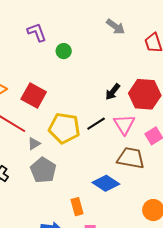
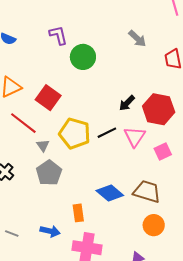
green circle: (64, 51) -> (83, 57), size x1.6
gray triangle: (34, 144) -> (43, 145), turned -40
brown trapezoid: (131, 158) -> (147, 192), moved

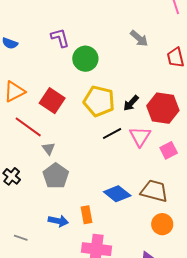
yellow pentagon: (75, 134) -> (99, 101), moved
blue arrow: (50, 231) -> (58, 221), moved

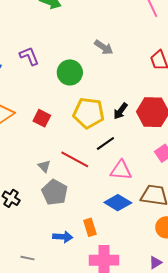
purple L-shape: (60, 38) -> (29, 56), moved
gray arrow: (139, 38) -> (104, 47), moved
red square: (52, 101) -> (42, 118), size x0.7
red line: (28, 127) -> (75, 159), moved
pink triangle: (140, 136) -> (121, 170), moved, turned -50

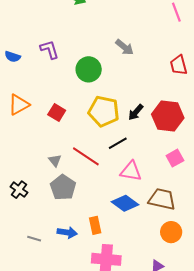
gray line: (27, 258) -> (34, 239), moved

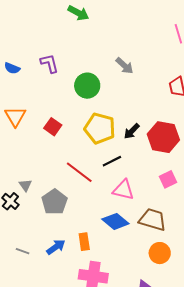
orange triangle: (19, 105) -> (15, 116), turned -35
gray triangle: (55, 160) -> (25, 185), moved
blue arrow: (67, 232) -> (56, 247), turned -48

